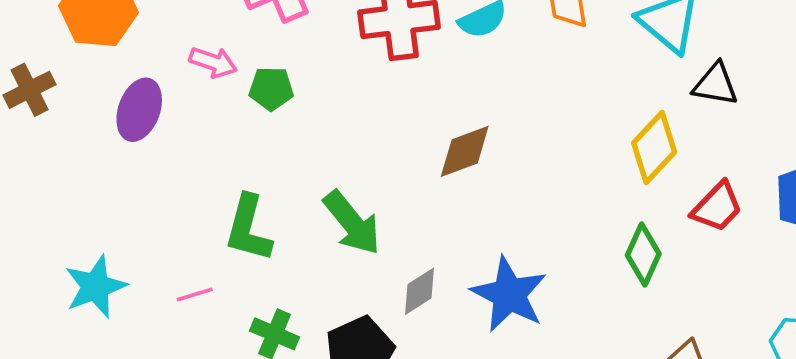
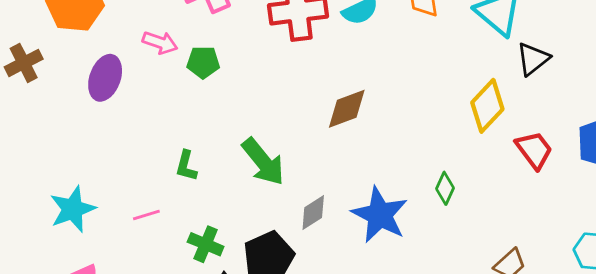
black triangle: (715, 84) -> (533, 59), turned -48
red trapezoid: (717, 207) -> (534, 150), turned -81
green L-shape: (248, 228) -> (186, 166), size x0.6
green diamond: (643, 254) -> (445, 188), moved, size x0.7

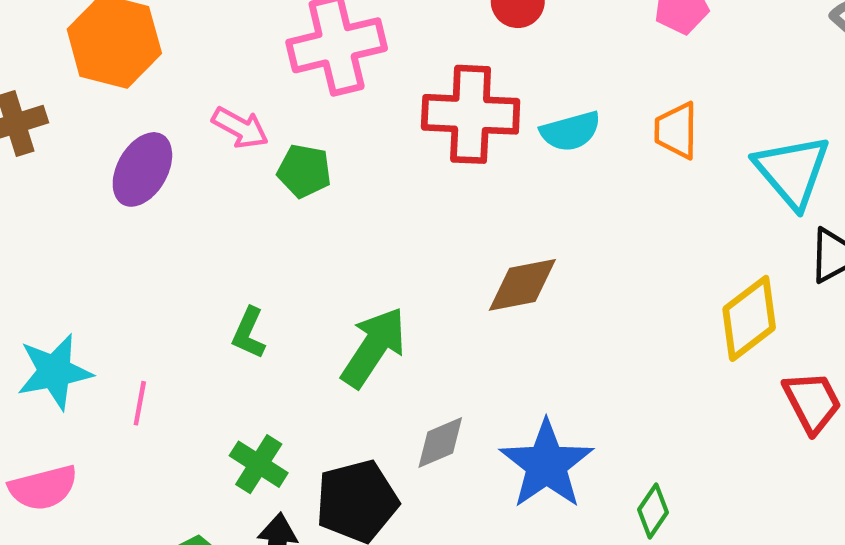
green arrow: (263, 162) -> (374, 347), turned -117
green diamond: (445, 188) -> (653, 511), moved
pink line: (146, 215) -> (140, 403), moved, turned -72

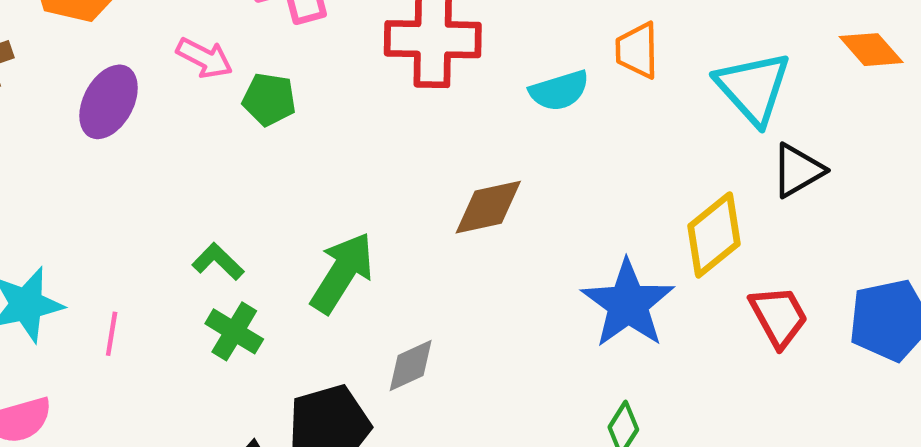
cyan semicircle: (570, 131) -> (559, 91), moved
green L-shape: (249, 333) -> (218, 262), turned 111
green cross: (259, 464) -> (234, 331), moved
blue star: (547, 464) -> (628, 304), moved

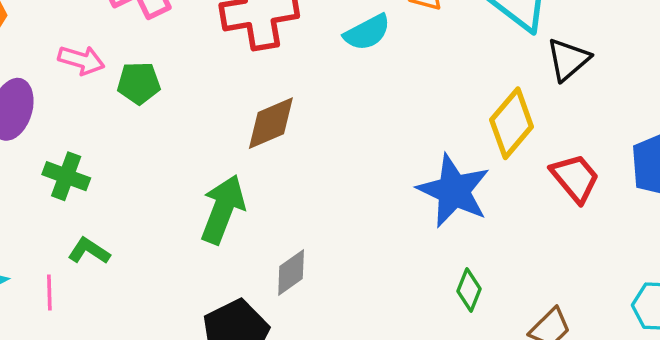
brown diamond: (488, 207) -> (271, 123), moved
green L-shape: (218, 262) -> (89, 251), moved
green cross: (234, 331) -> (66, 176), moved

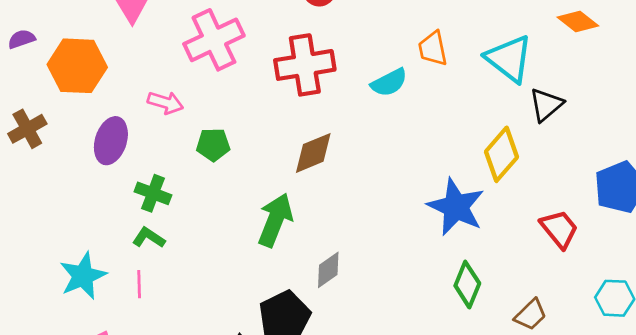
green pentagon: (139, 83) -> (213, 145), moved
red trapezoid: (575, 178) -> (559, 229), moved
green L-shape: (89, 251) -> (149, 238), moved
green diamond: (469, 290) -> (467, 285), size x1.4

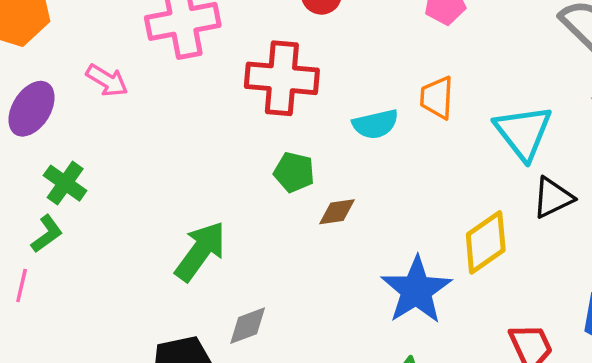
green pentagon: (213, 145) -> (294, 172), moved
brown diamond: (313, 153) -> (337, 212), moved, size x0.7
green L-shape: (149, 238) -> (47, 234), turned 96

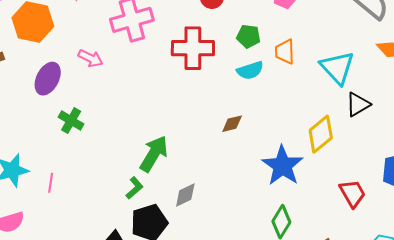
green pentagon: (294, 172) -> (248, 36), moved
green L-shape: (47, 234) -> (135, 188), moved

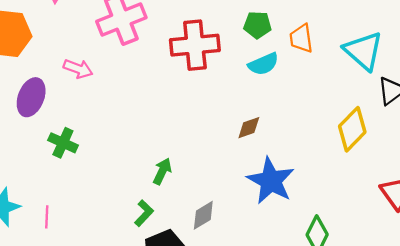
green arrow: (154, 154) -> (162, 171), size x0.6
blue star: (282, 166) -> (271, 181), moved

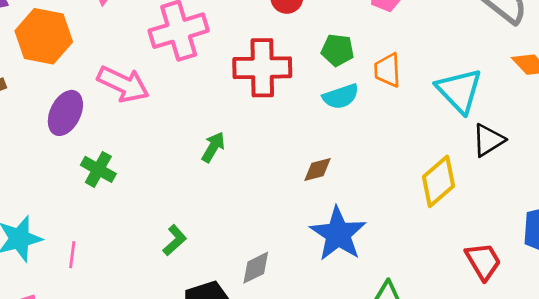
pink arrow: (78, 69) -> (123, 84), size x1.5
green arrow: (162, 171) -> (213, 147), moved
green L-shape: (144, 213) -> (175, 240), moved

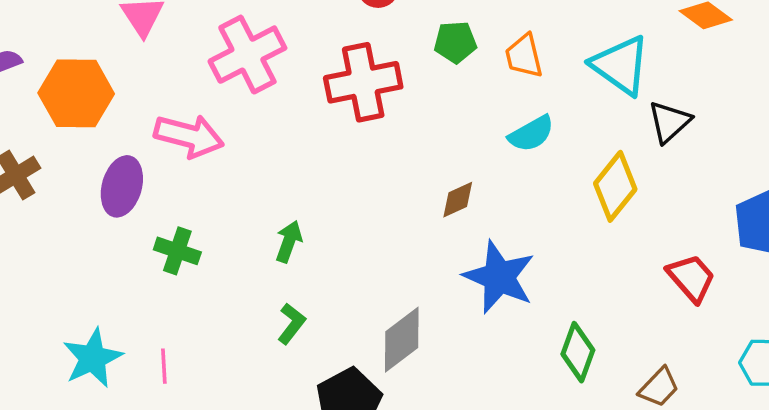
cyan semicircle: (341, 96) -> (531, 134), moved
green arrow: (213, 147) -> (289, 242), moved
gray diamond: (256, 268) -> (402, 340), size x1.4

